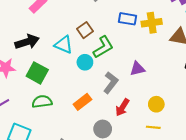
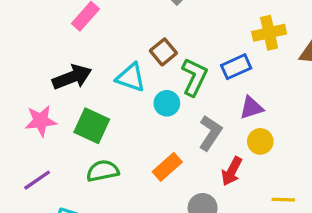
blue rectangle: (127, 19) -> (236, 67), moved, turned -30
green L-shape: (103, 47) -> (194, 77), turned -30
yellow circle: (156, 104) -> (260, 141), moved

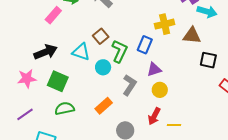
blue rectangle: (236, 67) -> (145, 45), turned -42
red arrow: (232, 171) -> (154, 116), moved

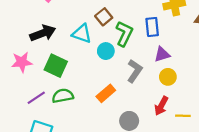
blue rectangle: (145, 45) -> (152, 27), turned -30
purple line: (25, 114) -> (36, 98), moved

